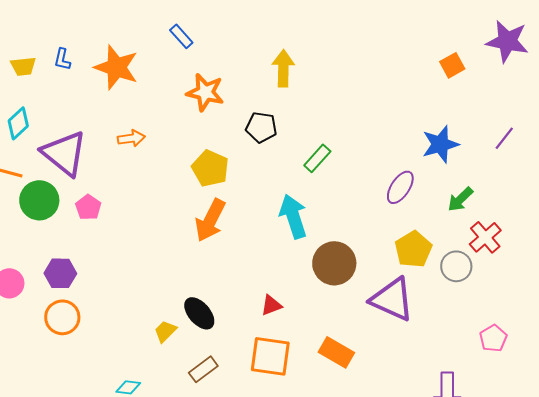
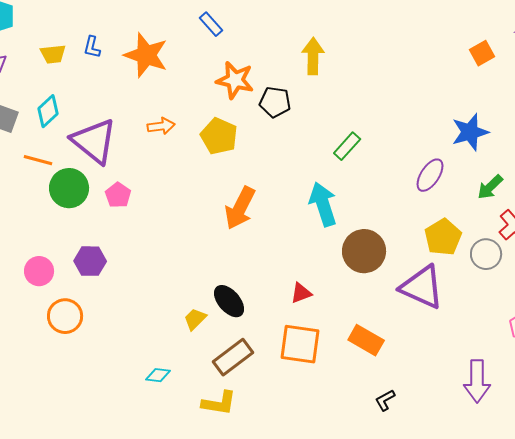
black pentagon: (261, 127) -> (275, 102), moved
yellow pentagon: (210, 168) -> (219, 136), moved
orange circle: (62, 317) -> (65, 316), moved
brown rectangle: (203, 369) -> (233, 357), size x1.4

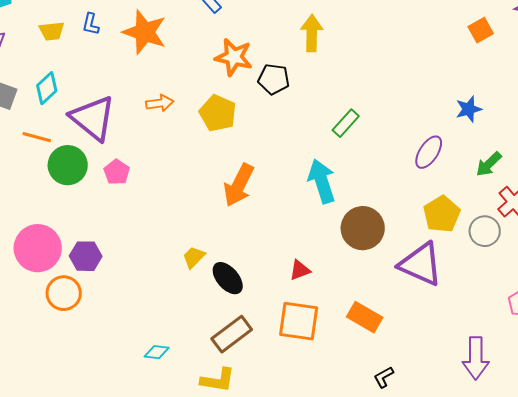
blue star: (470, 132) -> (469, 109), size x0.7
purple hexagon: (90, 261) -> (86, 256), moved
pink circle: (39, 271) -> (38, 248), size x1.6
yellow trapezoid: (195, 319) -> (194, 257), moved

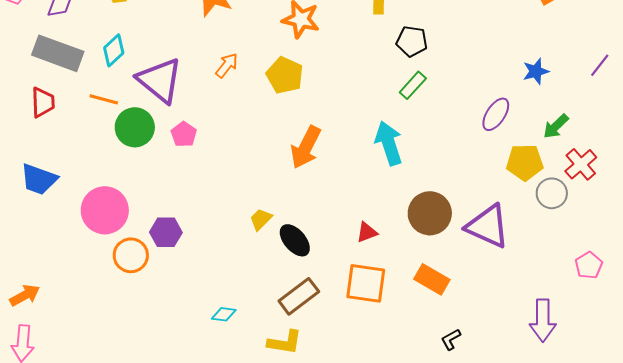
black pentagon: (274, 79) -> (412, 41), moved
orange arrow: (160, 103) -> (227, 65), turned -44
yellow pentagon: (442, 214) -> (525, 162), moved, turned 30
brown circle: (363, 228) -> (430, 213), moved
purple hexagon: (86, 256) -> (166, 232), moved

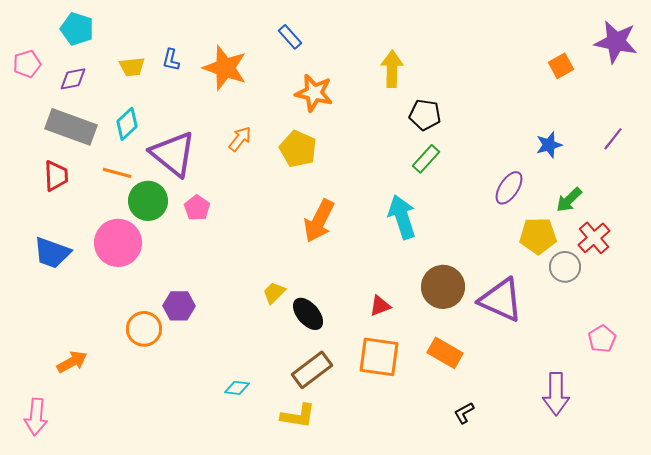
pink circle: (105, 210) -> (118, 243), moved
orange arrow: (25, 295) -> (72, 362), moved

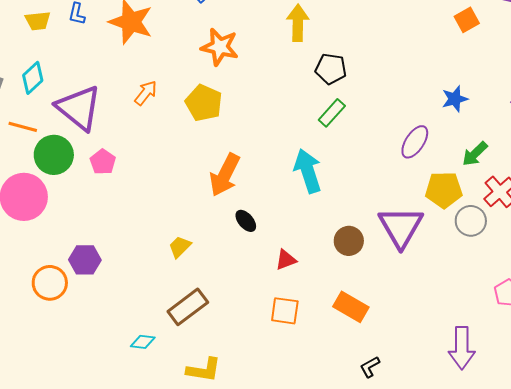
brown circle: (443, 287) -> (349, 241), size x0.7
purple triangle: (501, 300) -> (401, 227), moved, turned 36
black ellipse: (308, 314) -> (246, 221), moved, size x0.7
orange square: (379, 357) -> (285, 311), size x0.7
brown rectangle: (312, 370) -> (188, 307), moved

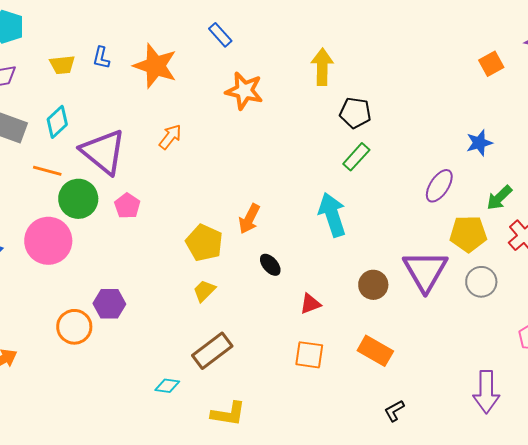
yellow pentagon: (204, 103) -> (204, 243), moved
orange arrow: (225, 175) -> (249, 219), size x0.7
gray circle: (471, 221) -> (481, 282), moved

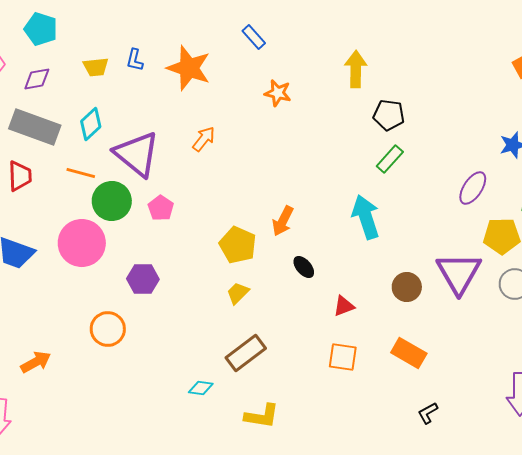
orange star: (244, 91) -> (278, 93), size x0.7
purple hexagon: (109, 304) -> (143, 279), moved

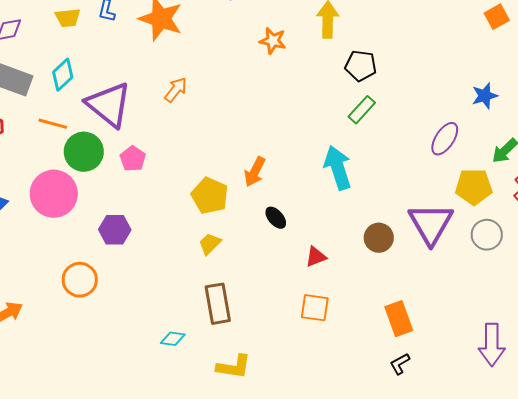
orange star: (278, 93) -> (273, 41), moved
brown rectangle: (246, 353) -> (218, 304), turned -63
orange rectangle: (409, 353) -> (399, 319), moved, turned 40

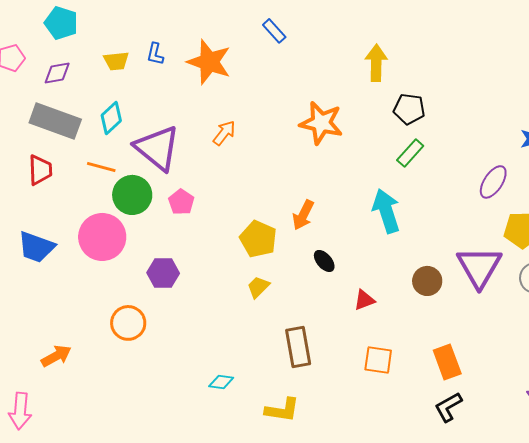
orange star: (273, 41) -> (321, 123), moved, size x1.6
brown rectangle: (218, 304) -> (298, 347), moved
orange square: (315, 308) -> (378, 360), moved
black L-shape: (400, 364) -> (448, 407), size x1.4

